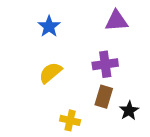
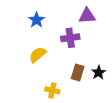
purple cross: (105, 64) -> (70, 38), moved
black star: (129, 111) -> (99, 73), moved

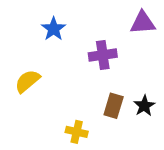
purple triangle: (87, 16) -> (143, 23), moved
yellow semicircle: (38, 55) -> (27, 81), moved

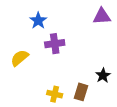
purple cross: (103, 55) -> (55, 44), moved
brown rectangle: (114, 106) -> (81, 92), moved

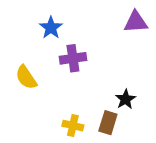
yellow semicircle: (20, 58) -> (26, 77), turned -84
black star: (103, 75) -> (125, 99), moved

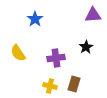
purple cross: (73, 58) -> (56, 58), moved
black star: (125, 99) -> (86, 47), moved

